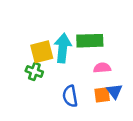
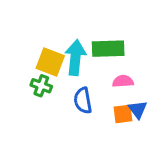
yellow square: (42, 52) -> (50, 62), turned 35
blue semicircle: (70, 96) -> (83, 101), moved

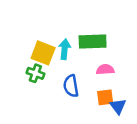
cyan arrow: (75, 58) -> (65, 49), size x0.7
blue triangle: (138, 109) -> (118, 106), moved

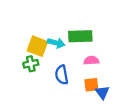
cyan arrow: (65, 49) -> (56, 43), turned 98
green cross: (35, 73) -> (31, 64), turned -32

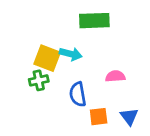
green rectangle: (80, 36) -> (94, 21), moved
orange square: (91, 85) -> (99, 117), moved

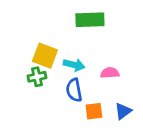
cyan arrow: (71, 54) -> (74, 65), moved
blue triangle: (129, 117) -> (123, 111), turned 30

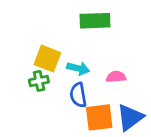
orange square: (94, 111) -> (99, 117), size x1.5
blue triangle: (123, 111) -> (130, 117), size x1.5

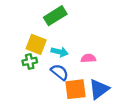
green rectangle: (95, 21) -> (55, 16), moved, turned -30
blue semicircle: (78, 95) -> (60, 72), turned 138

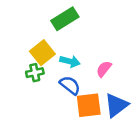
yellow square: (36, 44) -> (42, 53), turned 30
pink semicircle: (88, 58) -> (104, 69), turned -48

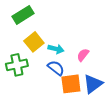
green rectangle: (65, 19) -> (23, 15), moved
green cross: (35, 73) -> (17, 65), moved, size x1.5

